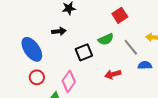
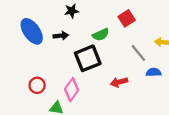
green semicircle: (106, 39) -> (101, 35), moved
blue ellipse: (32, 49) -> (32, 31), moved
black square: (84, 52) -> (88, 58), size x1.4

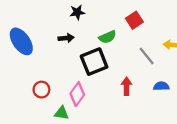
blue ellipse: (32, 31) -> (21, 41), moved
blue semicircle: (154, 72) -> (161, 86), moved
red arrow: (119, 82) -> (127, 86), turned 105

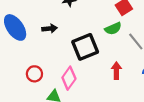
green semicircle: (107, 37) -> (113, 29), moved
black arrow: (66, 38) -> (50, 29), moved

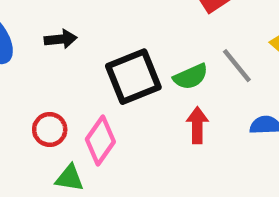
green semicircle: (113, 29) -> (191, 77), moved
red circle: (34, 74) -> (50, 129), moved

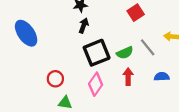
black arrow: (61, 39) -> (84, 26), moved, turned -64
pink diamond: (100, 141) -> (96, 84), moved

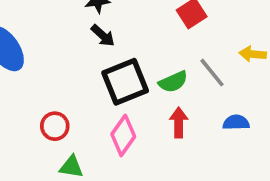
black arrow: (84, 26) -> (103, 36), turned 112

